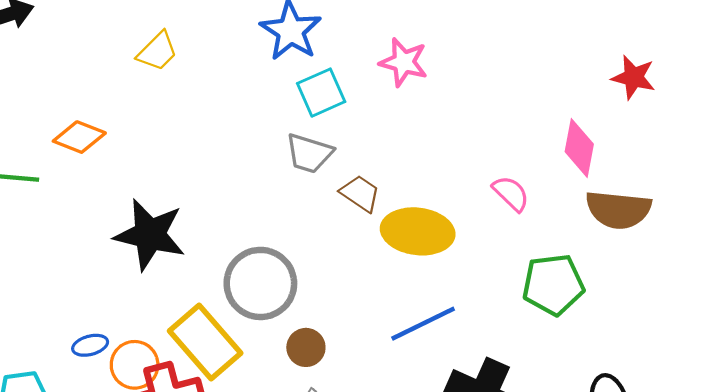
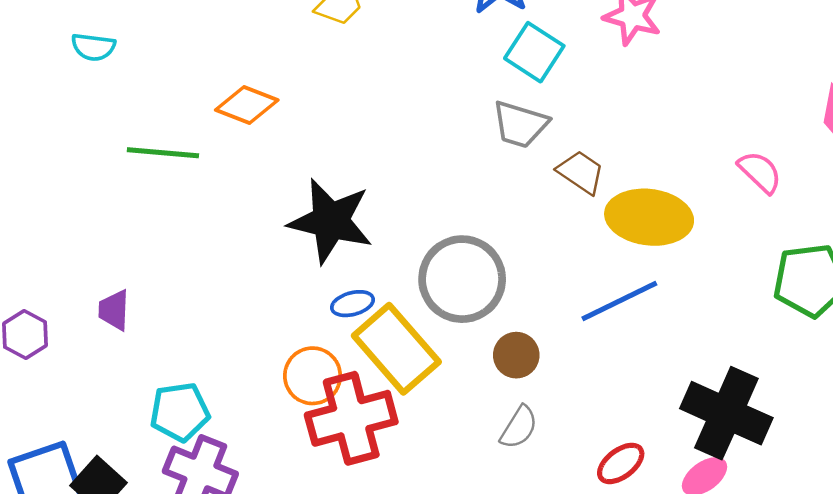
cyan square: (321, 93) -> (534, 52), turned -33
blue line: (423, 324) -> (619, 301), moved
blue ellipse: (90, 345) -> (352, 304), moved

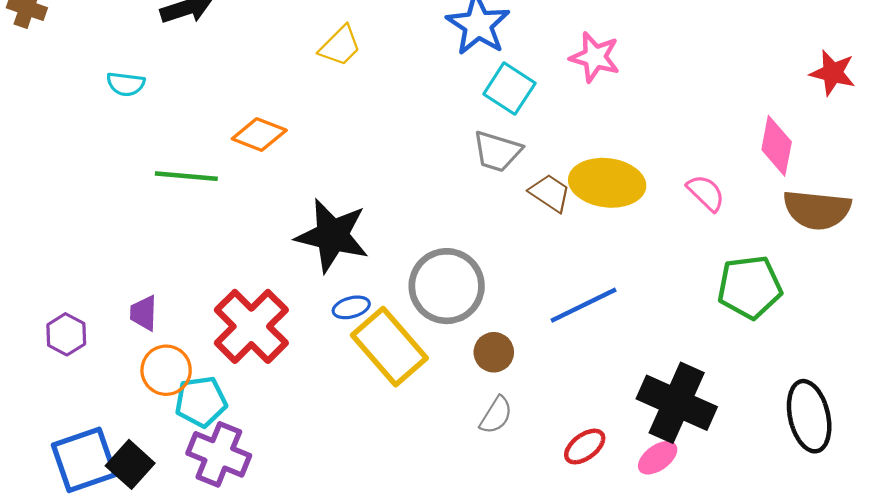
yellow ellipse: (649, 217) -> (607, 183), moved
orange circle: (313, 376) -> (166, 370), moved
red cross: (351, 418) -> (251, 326), moved, turned -30

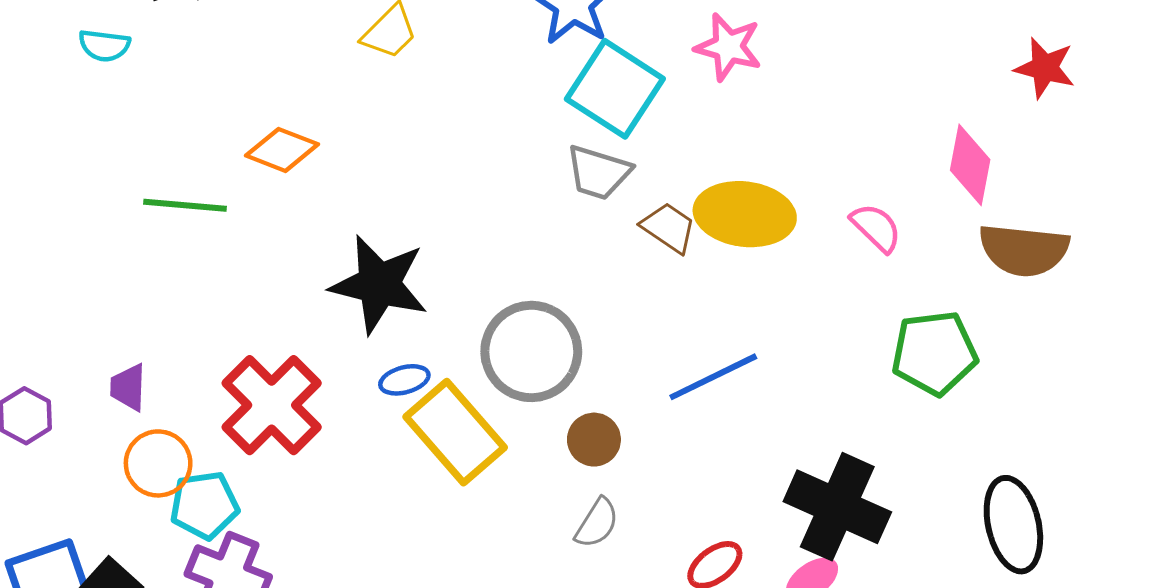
cyan semicircle: (126, 84) -> (104, 45), moved
cyan square: (509, 89) -> (615, 89), size x1.4

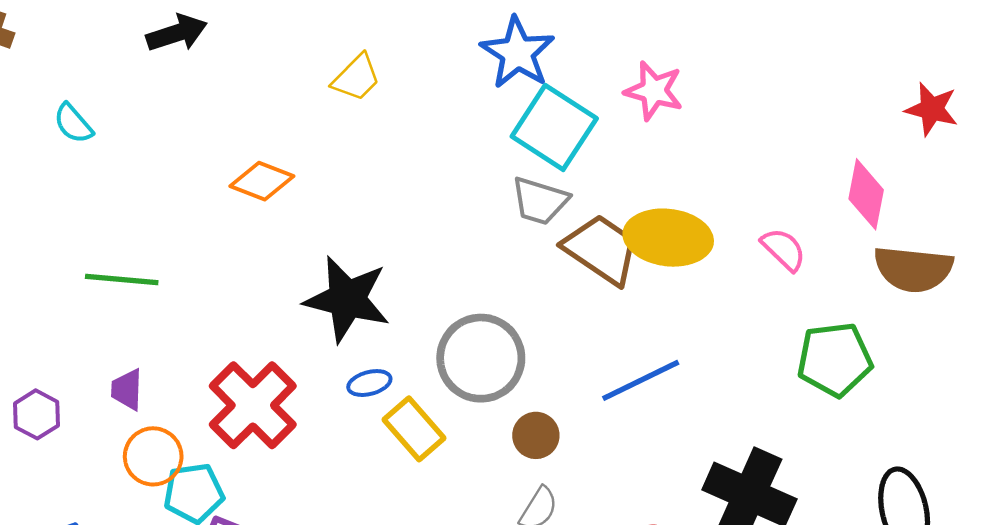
cyan semicircle: (104, 45) -> (73, 124), moved, turned 42
green line: (185, 205) -> (122, 279), moved
brown trapezoid: (669, 228) -> (601, 249), size x1.6
yellow rectangle: (455, 432) -> (414, 429), size x0.7

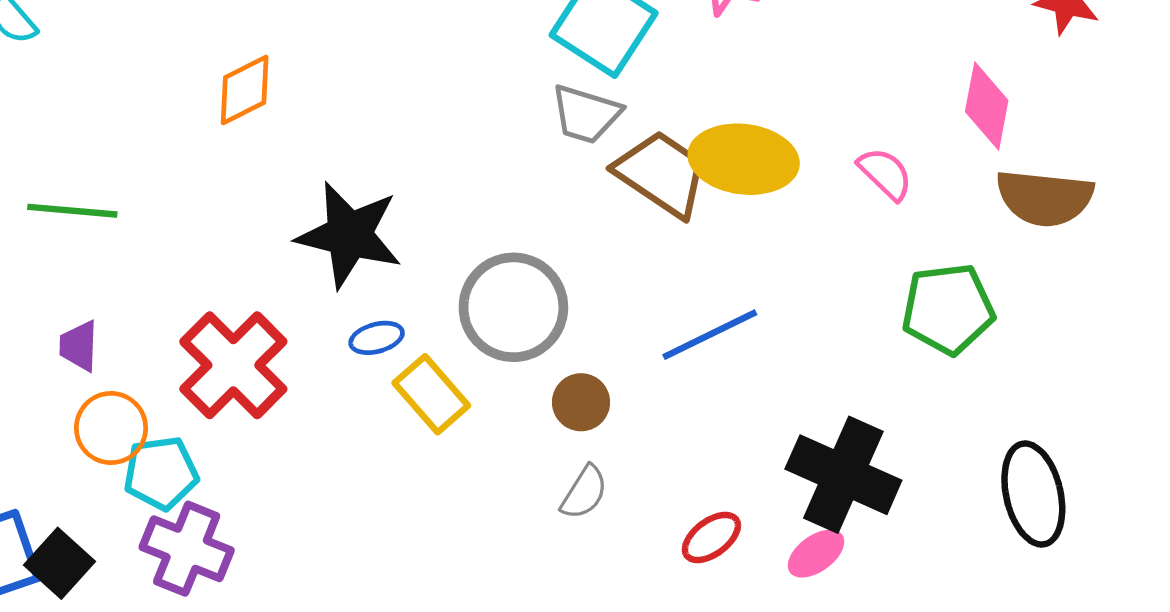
orange diamond: (262, 181) -> (245, 90), turned -48

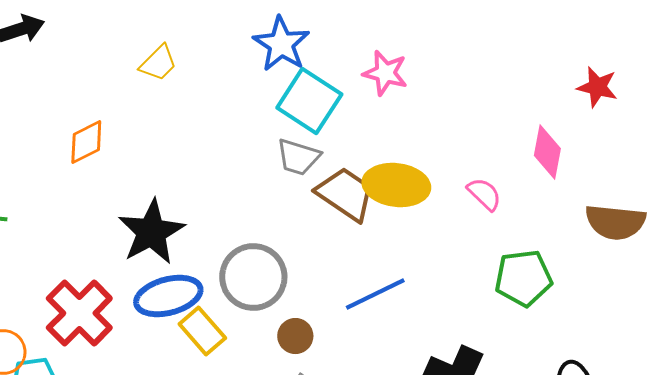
brown semicircle: (1045, 198) -> (615, 222), moved
black star: (349, 235) -> (151, 232), turned 30
blue ellipse: (377, 338) -> (168, 296), size x2.0

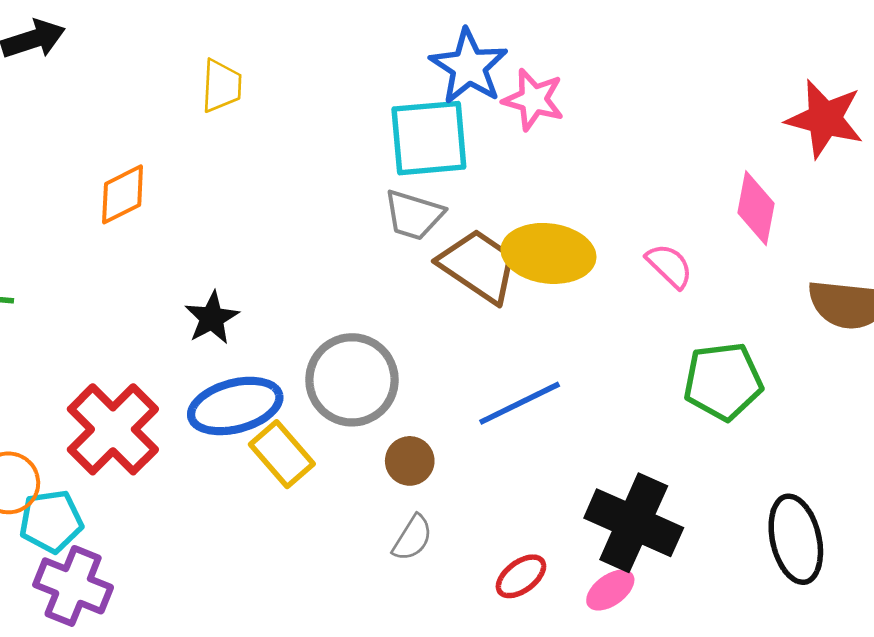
blue star: (281, 44) -> (469, 67), moved
yellow trapezoid: (158, 63) -> (221, 86), turned -42
red star: (597, 87) -> (825, 119), size x1.4
cyan square: (309, 101) -> (429, 138), turned -38
black star: (151, 232) -> (212, 318), size x0.6

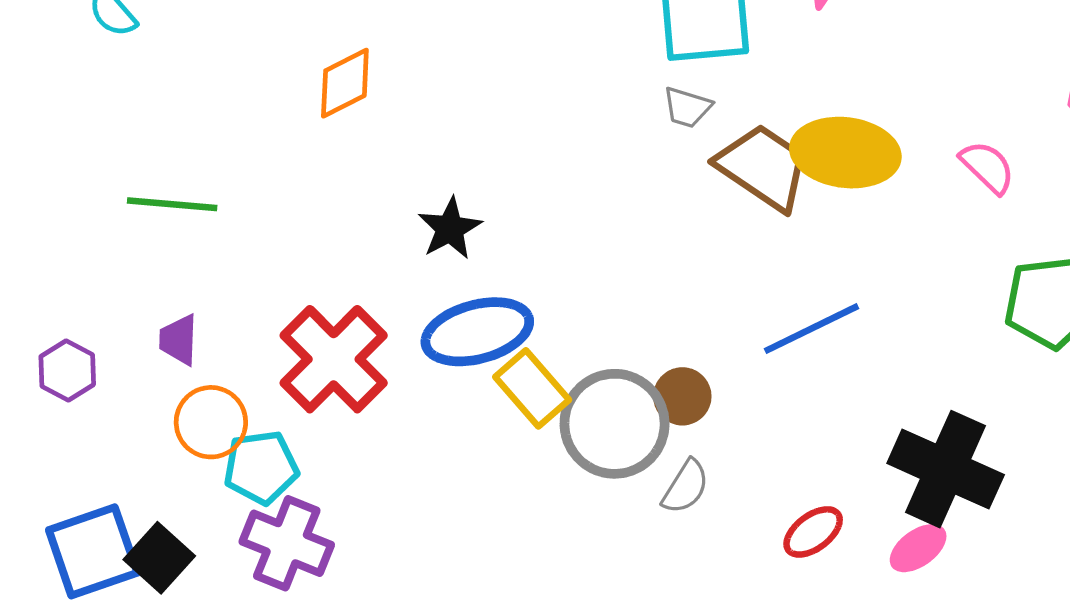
gray trapezoid: (414, 215) -> (687, 107), size x0.7
gray circle: (352, 380) -> (615, 424), moved

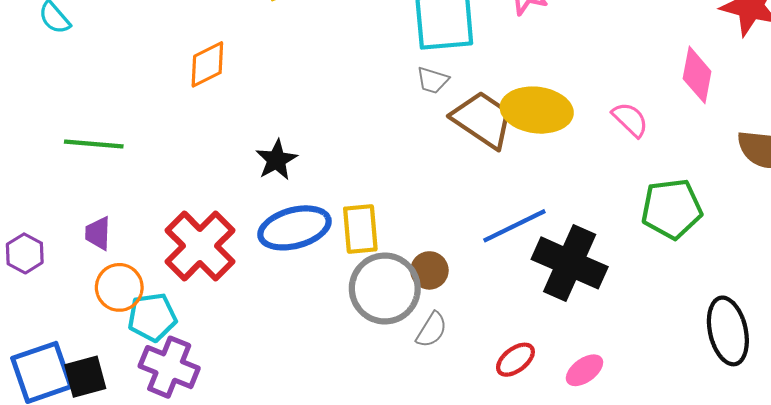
yellow rectangle: (532, 388) -> (360, 229), moved, turned 36
black cross: (946, 469) -> (570, 263), moved
black square: (159, 558) -> (85, 377), turned 33

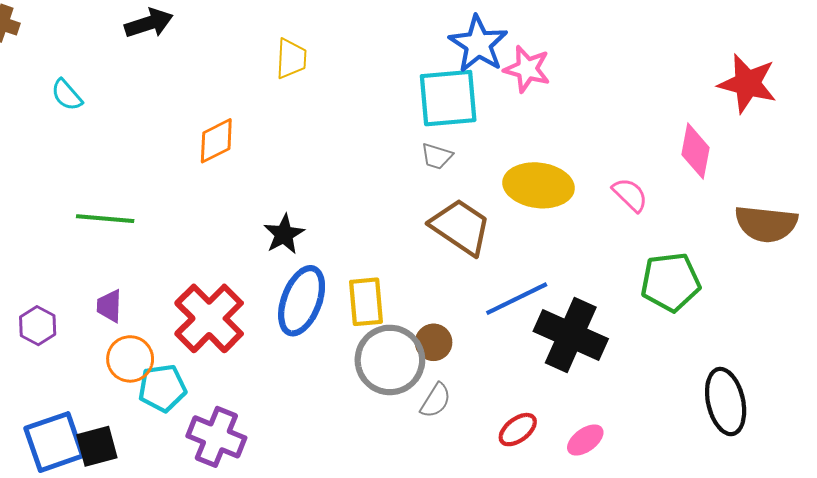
brown trapezoid: (483, 120) -> (461, 227), moved
blue ellipse: (295, 228) -> (302, 301), turned -54
purple cross: (169, 367) -> (216, 437), moved

